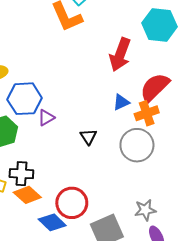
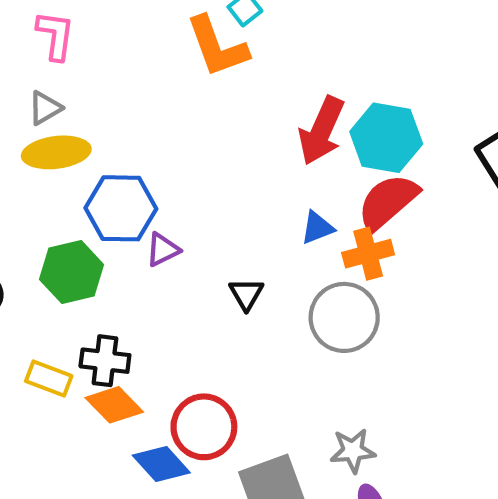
cyan hexagon: (159, 25) -> (386, 138), moved

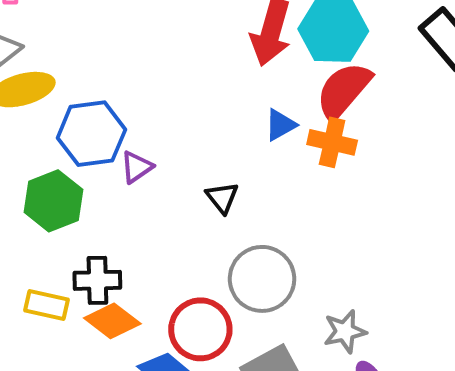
orange cross: (368, 254) -> (332, 142), turned 36
gray circle: (344, 317) -> (262, 279), moved

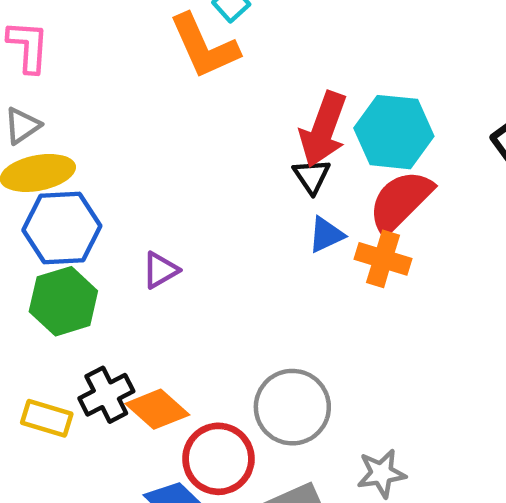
blue hexagon: (91, 134) -> (62, 228), moved
black triangle: (222, 198) -> (312, 176), moved
black cross: (97, 280) -> (106, 395), turned -30
orange diamond: (112, 321) -> (157, 409), moved

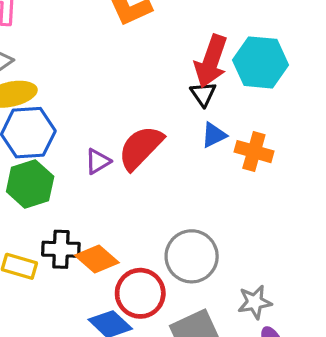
red semicircle: (400, 201) -> (141, 148), moved
black cross: (106, 395) -> (61, 249), turned 30

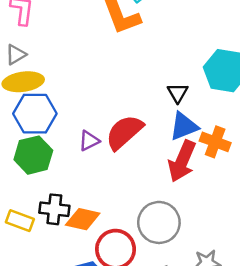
red arrow: (211, 61) -> (182, 161), moved
blue triangle: (214, 135) -> (184, 126), size x1.4
orange diamond: (97, 259) -> (83, 219), turned -32

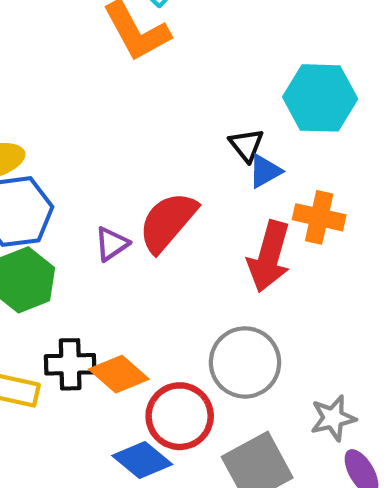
blue triangle: (184, 126) -> (265, 171), moved, size x0.7
orange diamond: (83, 219) -> (119, 374), turned 36

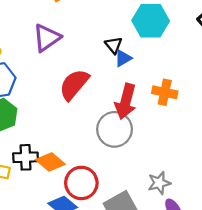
orange cross: (319, 217) -> (165, 92), moved
purple triangle: (112, 244) -> (47, 38), moved, size x1.6
gray circle: (245, 362) -> (115, 129), moved

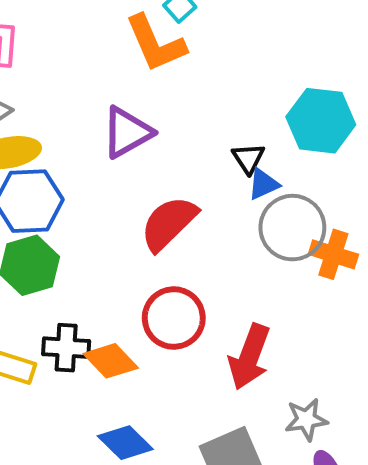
red arrow: (126, 101) -> (249, 357), moved
gray circle: (115, 129) -> (292, 228), moved
red circle: (81, 183) -> (174, 318), moved

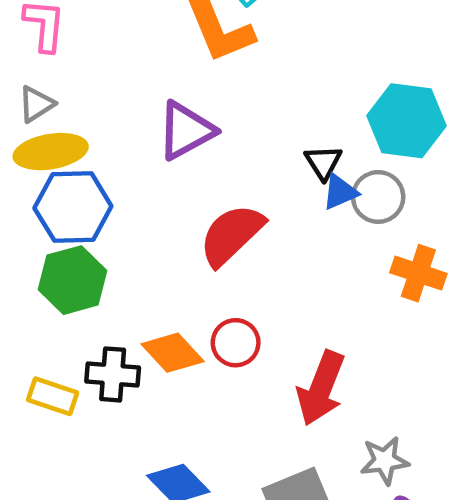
gray circle: (292, 228) -> (378, 197), moved, size x0.7
red circle: (174, 318) -> (236, 343), size x0.7
orange diamond: (111, 361) -> (173, 353), moved

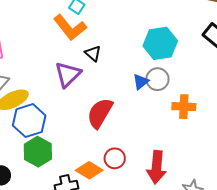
black triangle: (323, 162) -> (93, 53), moved

